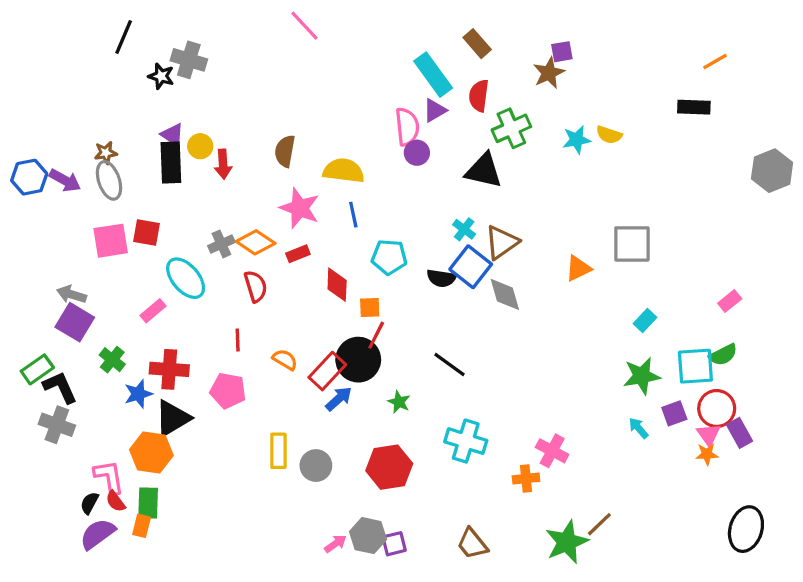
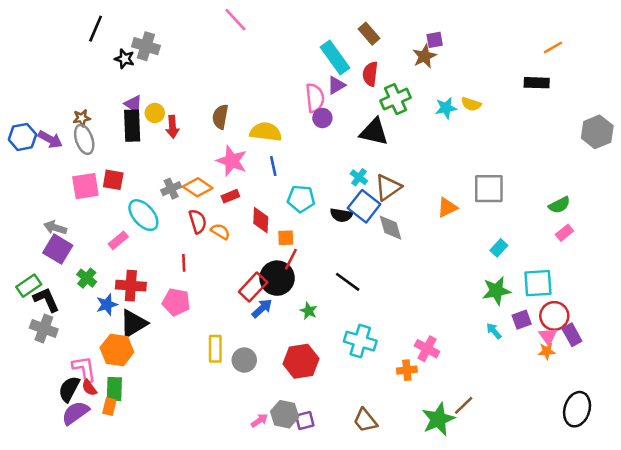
green semicircle: (723, 355) -> (559, 205), moved
orange semicircle: (285, 360) -> (220, 231), moved
black semicircle: (89, 503) -> (69, 389), size x1.5

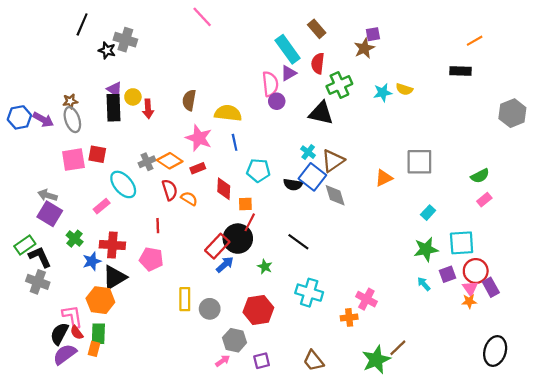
gray hexagon: (285, 414) -> (235, 340), moved

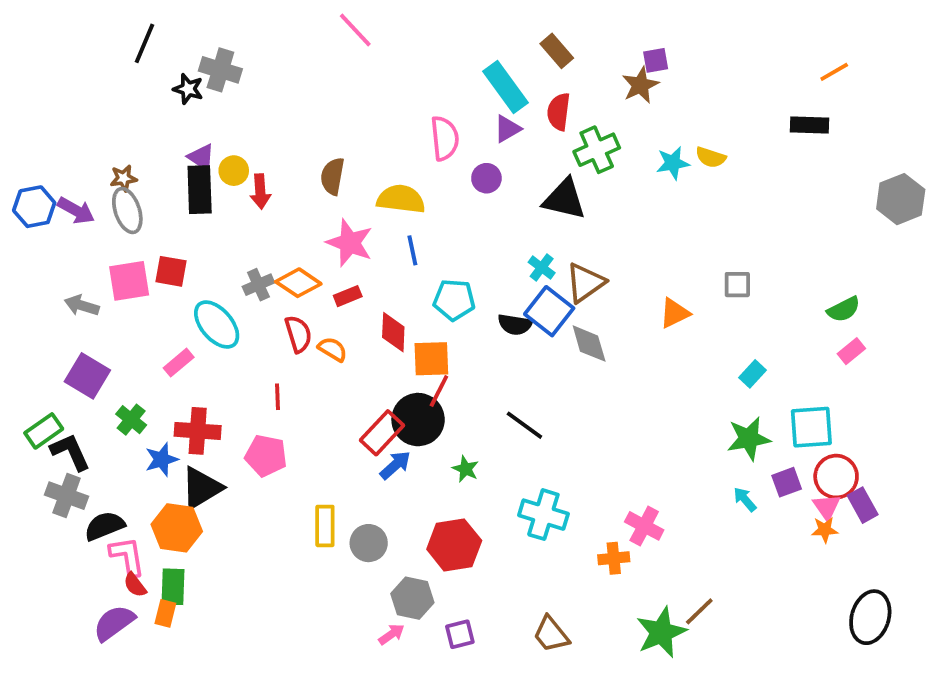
pink semicircle: (270, 84) -> (445, 138), moved
gray square: (419, 162) -> (737, 285), size x0.6
gray arrow: (48, 195) -> (82, 306), moved
orange square: (245, 204) -> (431, 359), size x1.5
black semicircle: (59, 334) -> (105, 526), moved, turned 40

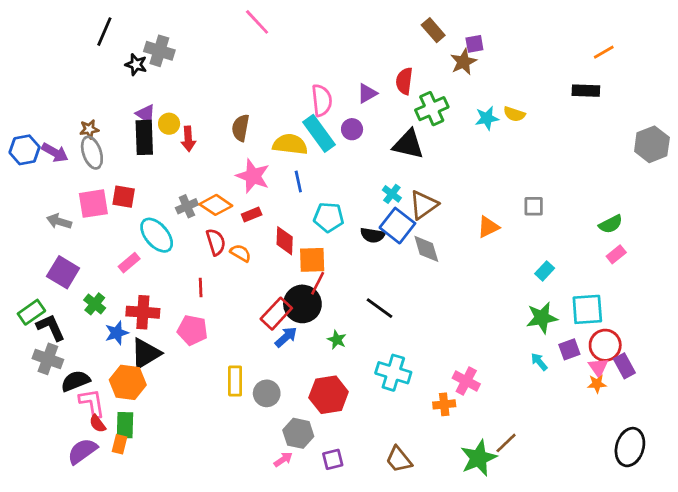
brown rectangle: (557, 51) -> (433, 30), moved
cyan rectangle: (505, 87) -> (319, 133), moved

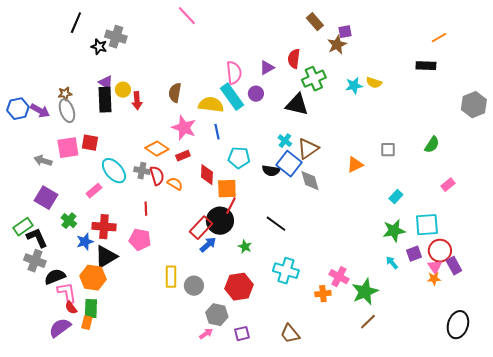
gray cross: (187, 206) -> (142, 171), moved, turned 35
green semicircle: (611, 224) -> (432, 145), moved, turned -30
green star: (479, 458) -> (365, 292), moved

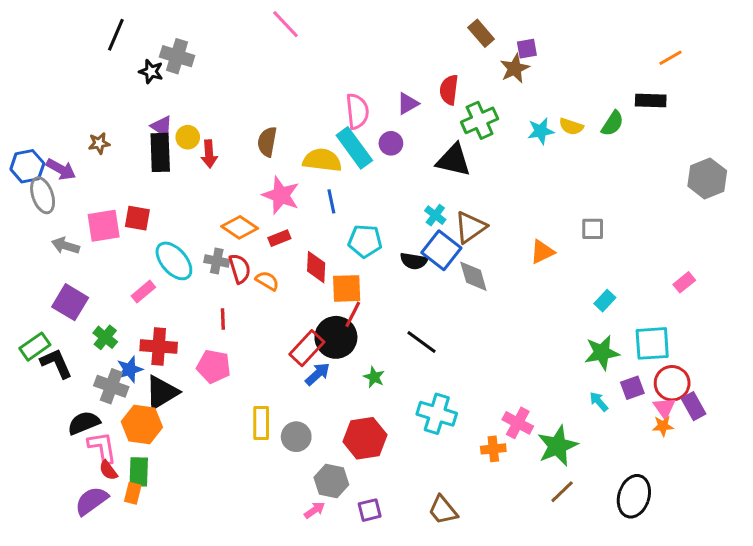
gray hexagon: (474, 105) -> (707, 178), moved
gray ellipse: (67, 111) -> (43, 195), moved
green semicircle: (432, 145) -> (612, 123), moved
gray cross: (35, 261) -> (111, 386), moved
black ellipse: (458, 325) -> (634, 496), moved

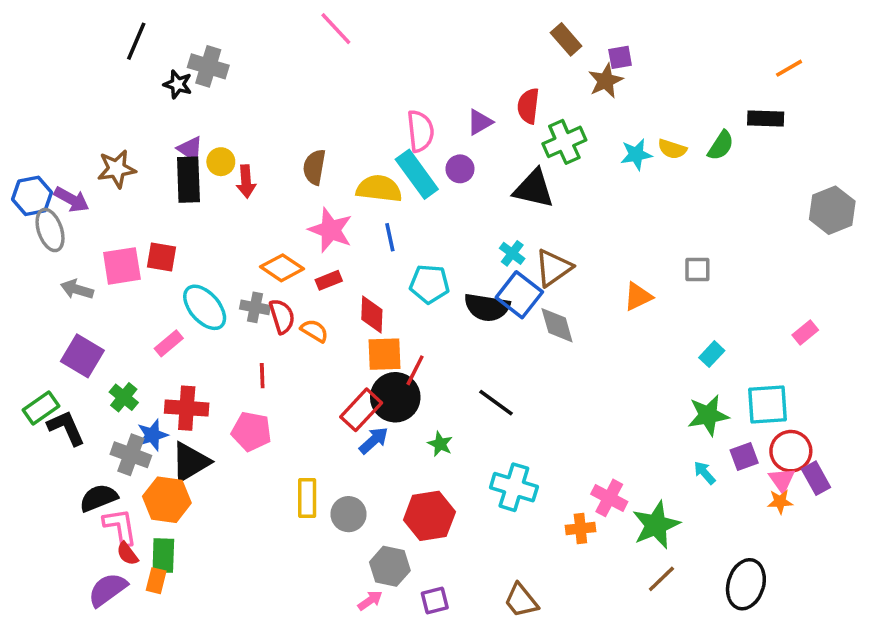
brown star: (99, 143) -> (117, 169), size x1.5
black semicircle: (414, 261) -> (487, 307), size x1.4
orange square: (347, 288) -> (384, 354), moved

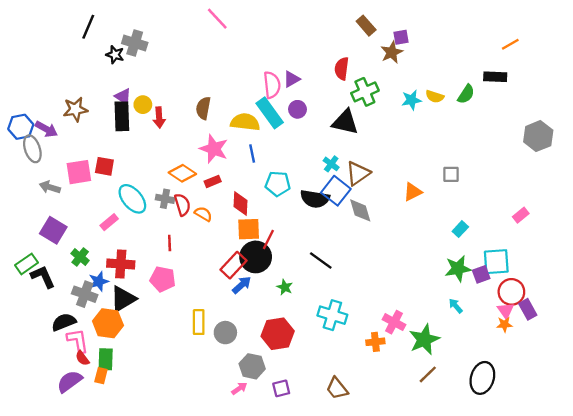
purple triangle: (480, 122) -> (292, 79), moved
purple square: (744, 457) -> (481, 274), moved

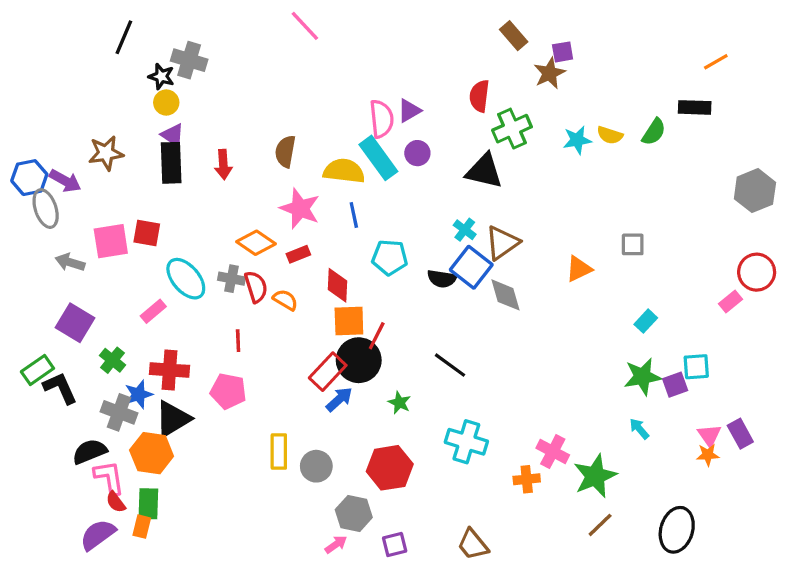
yellow circle: (143, 105) -> (166, 103), moved
black semicircle: (315, 199) -> (442, 279), size x0.7
cyan square: (496, 262) -> (696, 367), size x0.7
red circle: (511, 292) -> (757, 272), moved

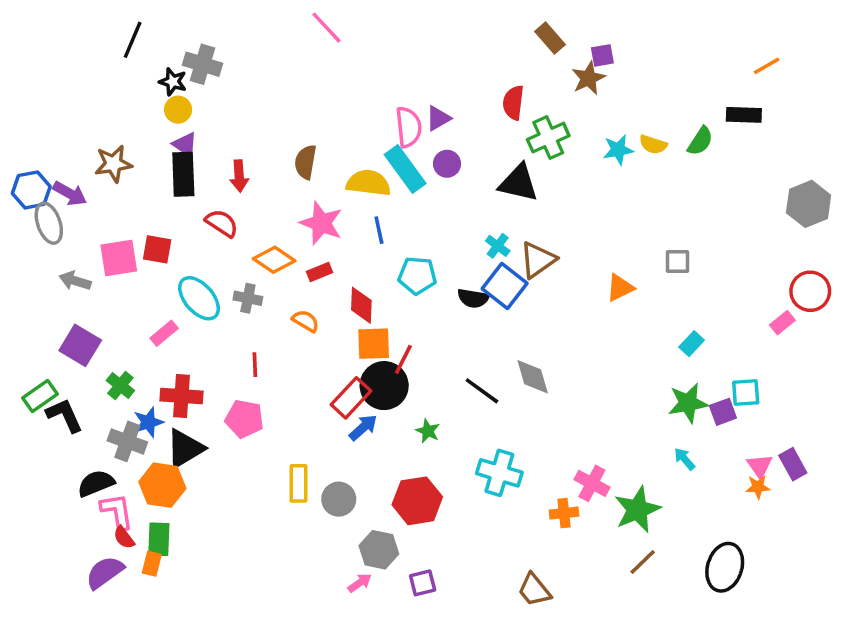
red semicircle: (256, 287) -> (222, 223), moved, turned -40
gray diamond: (505, 295) -> (533, 377), moved
brown trapezoid: (473, 544) -> (534, 590), moved

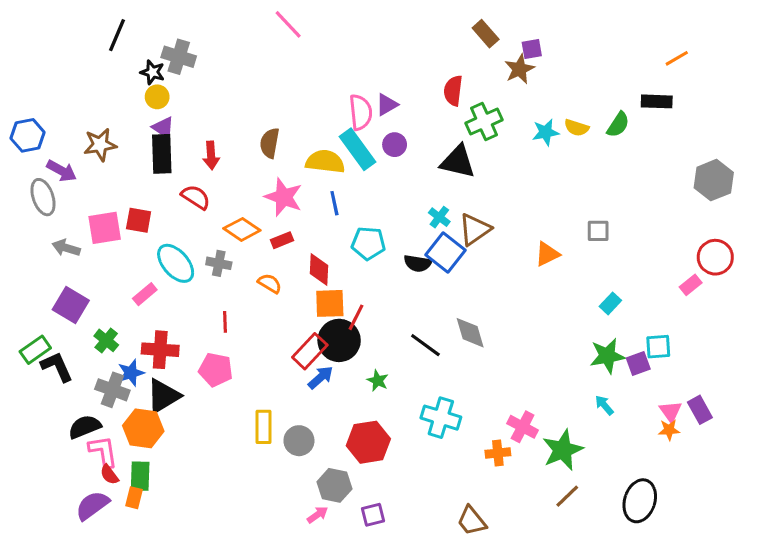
blue hexagon: (31, 190) -> (28, 135), moved

